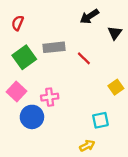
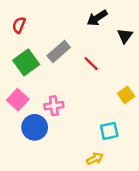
gray rectangle: (54, 47) -> (59, 52), turned -35

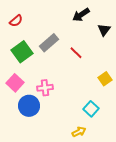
red semicircle: (19, 25) -> (16, 21), turned -152
cyan square: (109, 131) -> (91, 109), turned -35

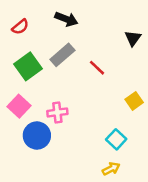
black arrow: (81, 15) -> (66, 19), moved, turned -126
yellow arrow: (79, 132) -> (111, 169), moved

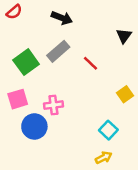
red semicircle: (20, 27) -> (14, 12), moved
pink square: (19, 106) -> (18, 99), turned 30

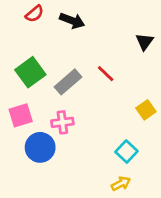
red semicircle: (14, 12) -> (35, 14), moved
gray rectangle: (58, 51) -> (68, 82), moved

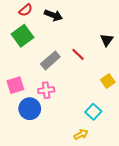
black triangle: (145, 42) -> (107, 40), moved
green square: (30, 72) -> (23, 36), moved
yellow arrow: (121, 184) -> (81, 134), moved

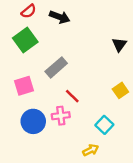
red line: (78, 54) -> (72, 96), moved
pink square: (15, 85) -> (24, 86), moved
pink cross: (46, 90) -> (61, 116), moved

